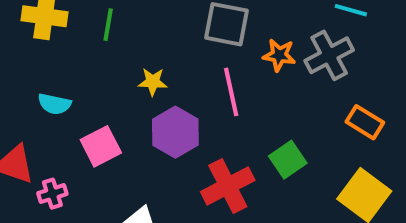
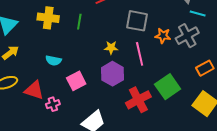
yellow star: (153, 82) -> (111, 48), moved
orange rectangle: (365, 122) -> (205, 68), turned -60
green square: (288, 160) -> (168, 87), size x1.4

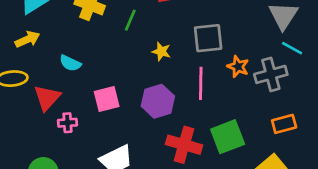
gray square: (137, 21) -> (208, 38), turned -30
yellow star: (111, 48) -> (161, 51), moved
cyan semicircle: (53, 61) -> (70, 63), moved
red triangle: (34, 90) -> (47, 98), turned 40
red cross: (138, 100) -> (184, 145), turned 30

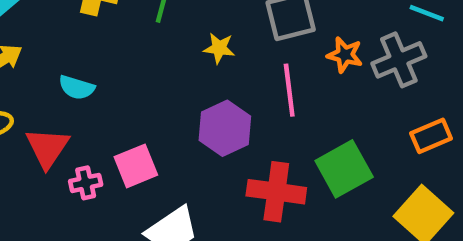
pink square: (107, 99) -> (136, 166), moved

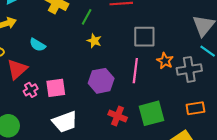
yellow star: (219, 48) -> (94, 41), moved
pink cross: (86, 183) -> (31, 90), turned -32
red cross: (276, 192) -> (118, 116), size x0.7

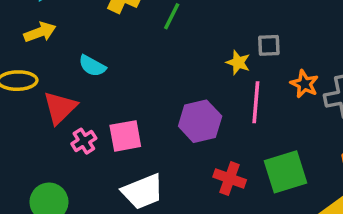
gray square: (144, 37) -> (269, 45), size x0.6
yellow star: (94, 41) -> (238, 63), moved

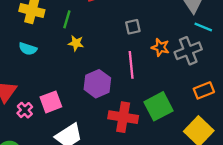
yellow star: (238, 63) -> (76, 43), moved
cyan semicircle: (92, 66) -> (28, 49), moved
red cross: (230, 178) -> (123, 117), size x1.4

